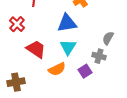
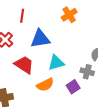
blue triangle: (67, 23) -> (40, 39), moved
cyan triangle: (68, 47) -> (56, 63), turned 42

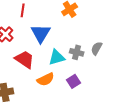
blue triangle: (40, 39) -> (41, 33), turned -50
gray cross: (87, 72) -> (77, 52), moved

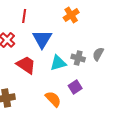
orange semicircle: (46, 79) -> (53, 99), moved, turned -108

